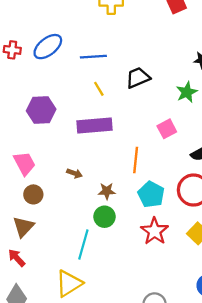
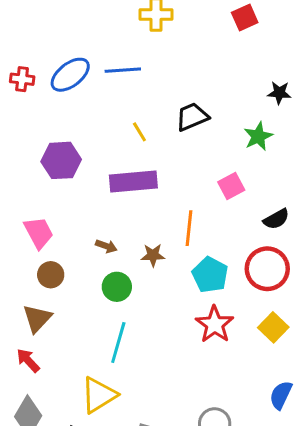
blue line: (93, 57) -> (123, 70), moved
brown star: (107, 191) -> (153, 255), moved
green circle: (105, 217) -> (117, 287), moved

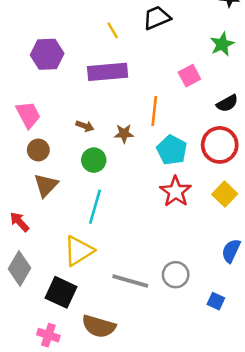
green star: (258, 136) -> (222, 44), moved
brown triangle: (37, 318) -> (46, 185), moved

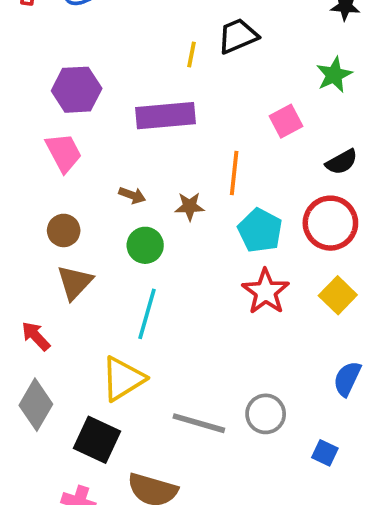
yellow line: (113, 30) -> (191, 54), moved, turned 42
pink trapezoid: (28, 115) -> (64, 153), moved

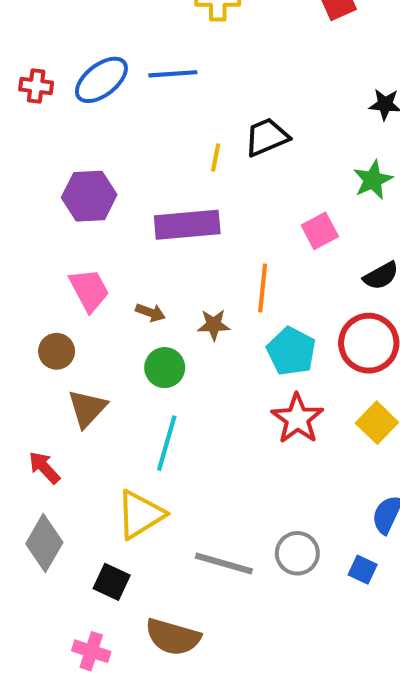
pink trapezoid: (64, 153) -> (89, 290), moved
brown circle: (64, 230) -> (57, 351), moved
black square: (97, 440) -> (112, 582), size x0.7
blue square: (325, 453) -> (363, 570), moved

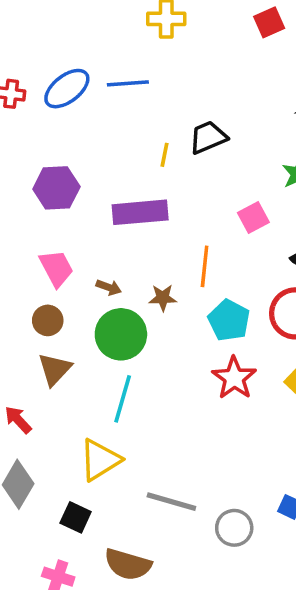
brown circle: (57, 351) -> (48, 320), moved
green circle: (165, 368) -> (121, 334), size x1.5
gray circle: (297, 553) -> (234, 528), moved

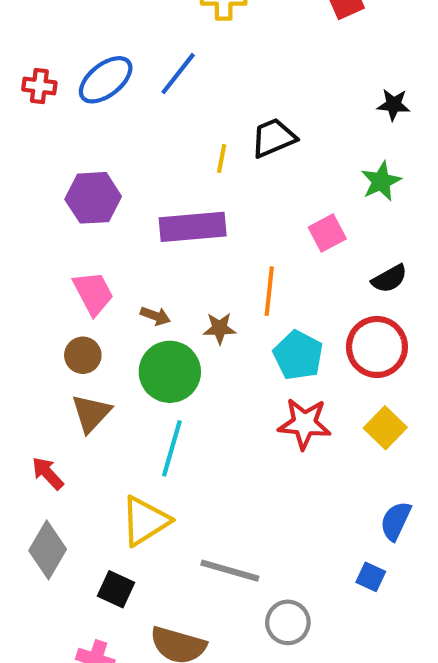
blue line: (128, 83) -> (178, 74), turned -48
red star: (234, 378) -> (304, 424), turned -30
gray circle: (234, 528) -> (288, 622), moved

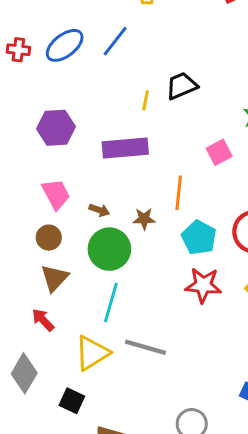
red arrow: (48, 473) -> (43, 320), moved
gray line: (230, 571) -> (146, 347), moved

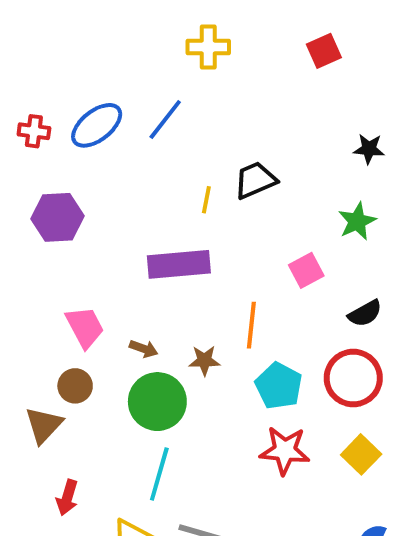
purple hexagon: (56, 128) -> (57, 217), moved
brown triangle: (55, 278) -> (44, 425), moved
red arrow: (43, 320) -> (67, 498), turned -120

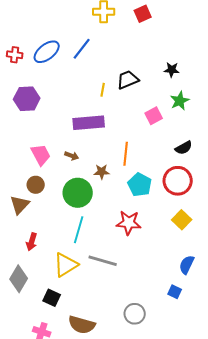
red square: (324, 51) -> (143, 14), moved
black star: (369, 149) -> (172, 70), moved
pink square: (306, 270) -> (154, 116), moved
brown arrow: (144, 349) -> (72, 156), moved
red star: (285, 451) -> (129, 223), moved

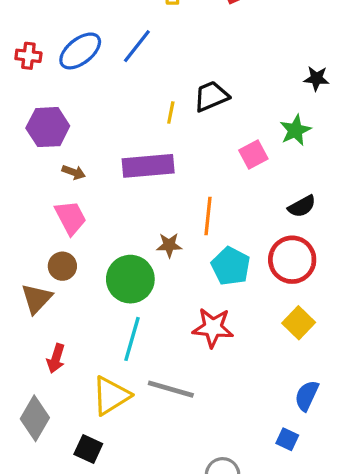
black star: (172, 70) -> (316, 78), moved
brown arrow: (72, 156) -> (74, 172), moved

